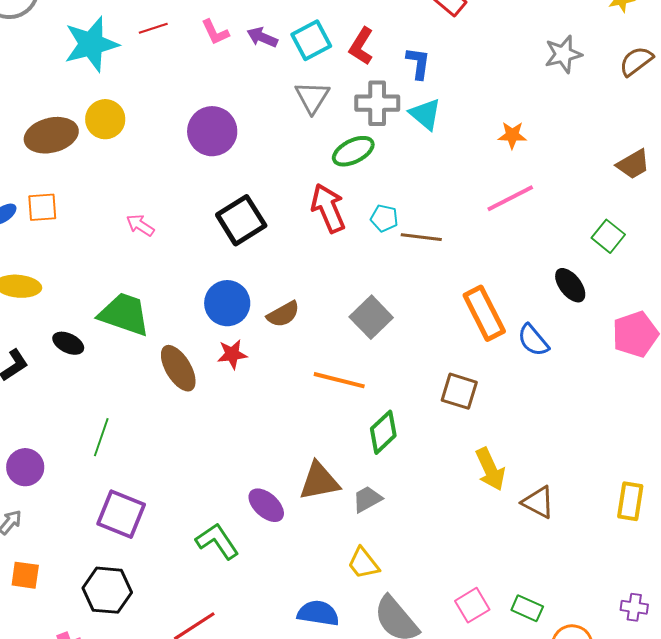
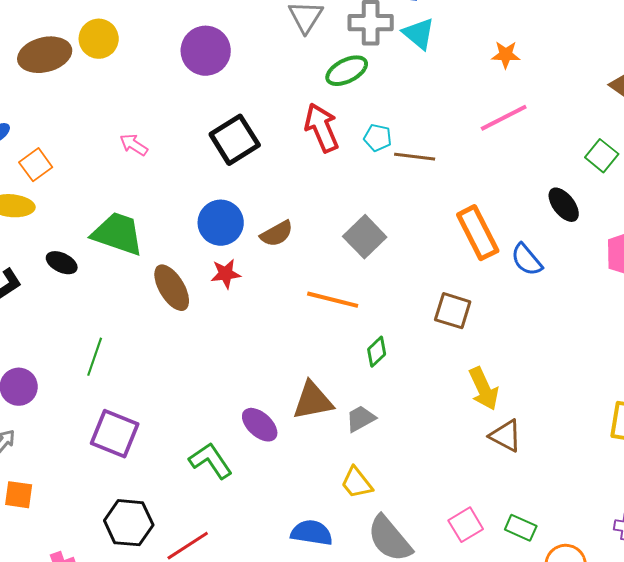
orange square: (42, 207) -> (36, 165), moved, turned -32
green diamond: (383, 432) -> (377, 352), size x0.7
brown triangle: (538, 502) -> (506, 436), moved
black hexagon: (107, 590) -> (129, 523), moved

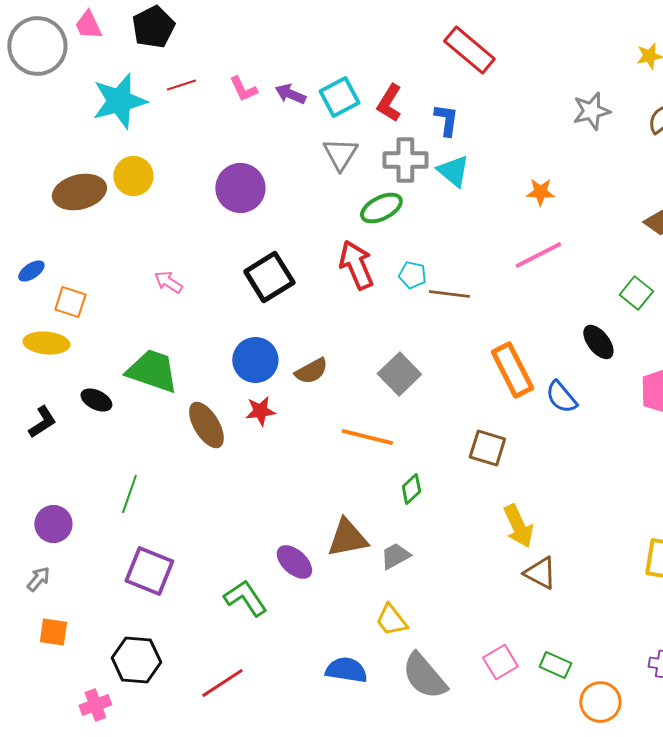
orange square: (36, 165) -> (70, 302), turned -36
black hexagon: (129, 523) -> (136, 660), moved

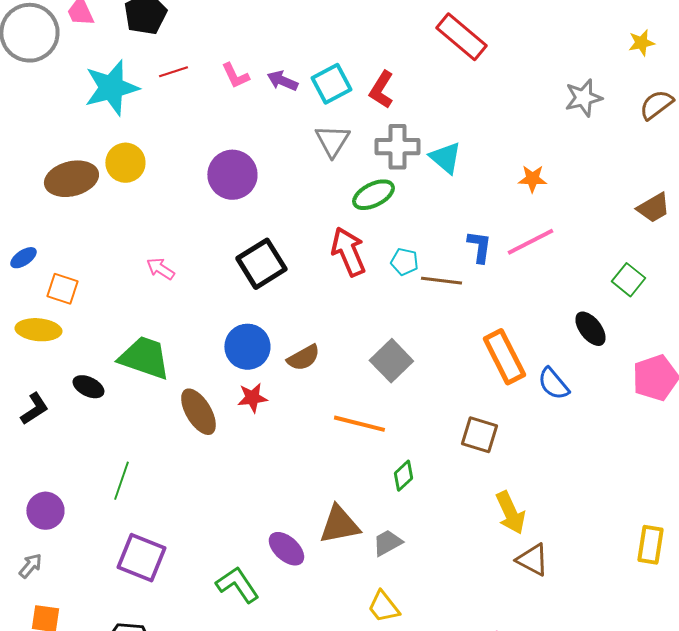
blue L-shape: (446, 120) -> (479, 247), moved

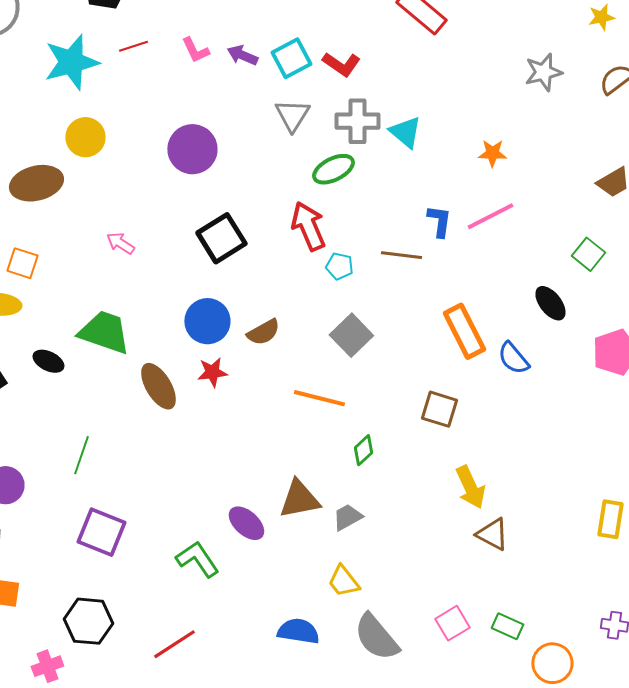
red L-shape: (381, 90) -> (341, 64), turned -87
brown ellipse: (71, 179) -> (36, 183), moved
cyan pentagon: (404, 262) -> (339, 266), moved

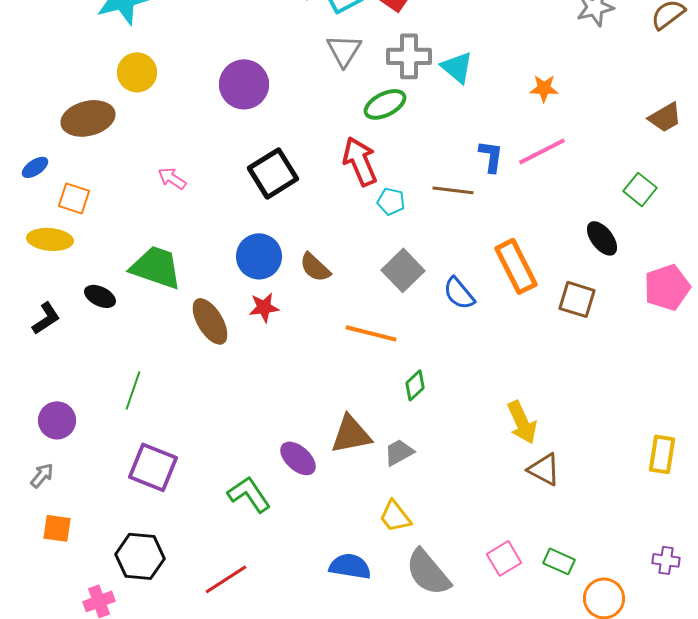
brown semicircle: (263, 332) -> (315, 267), turned 72
blue semicircle: (513, 358) -> (459, 293), moved
brown square: (439, 409) -> (577, 299), moved

